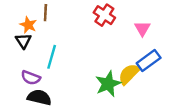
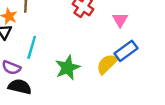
green star: (108, 84) -> (68, 68), moved

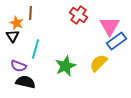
pink triangle: (120, 20) -> (110, 26), size x1.5
blue rectangle: (126, 51) -> (116, 41), moved

